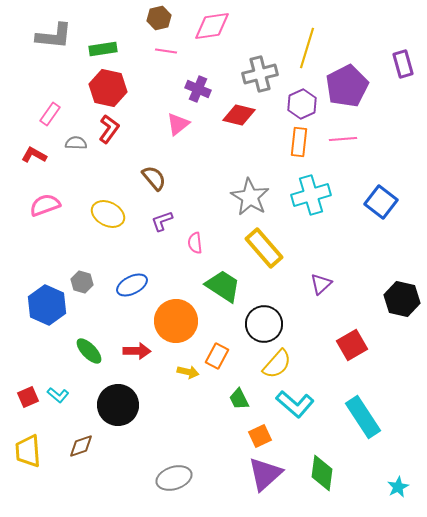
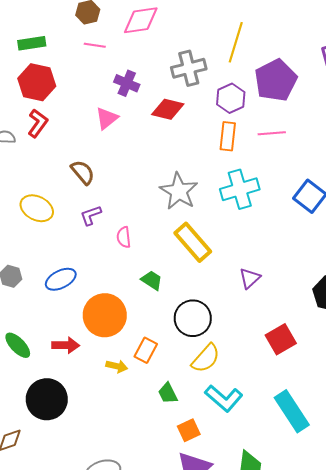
green trapezoid: (223, 286) -> (152, 280), size x0.6

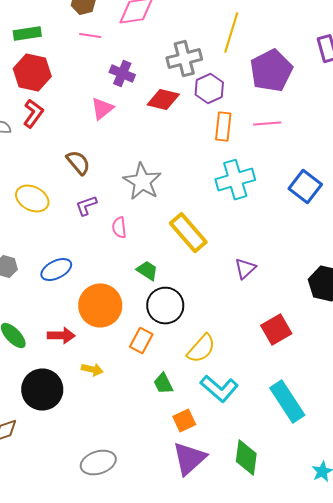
purple hexagon: (231, 98) -> (209, 89), moved
gray star: (179, 191) -> (142, 182), moved
black circle: (193, 318) -> (165, 306), moved
yellow arrow: (117, 366) -> (92, 370), moved

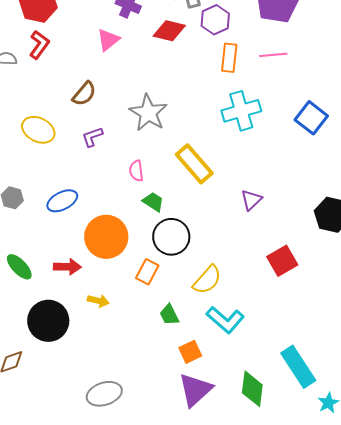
brown semicircle: (78, 163) -> (84, 94), turned 80
pink semicircle: (119, 228) -> (136, 171), moved
cyan rectangle: (287, 402) -> (298, 367), moved

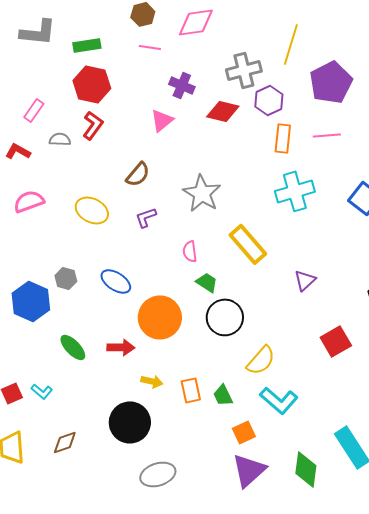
blue ellipse: (62, 201) -> (116, 281), turned 60
orange rectangle: (147, 272) -> (191, 390), moved, turned -40
black circle: (48, 321) -> (130, 422), moved

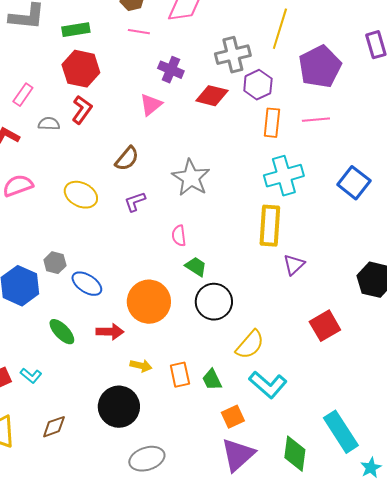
yellow rectangle: (248, 244) -> (270, 226), moved, turned 45
blue ellipse: (116, 281) -> (87, 284), moved

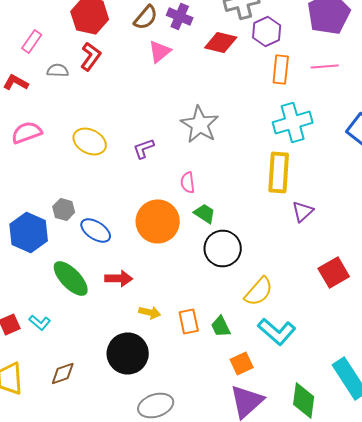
brown semicircle: (127, 159) -> (146, 18), moved
orange circle: (149, 302) -> (158, 222), moved
green ellipse: (62, 332) -> (71, 278), size x1.4

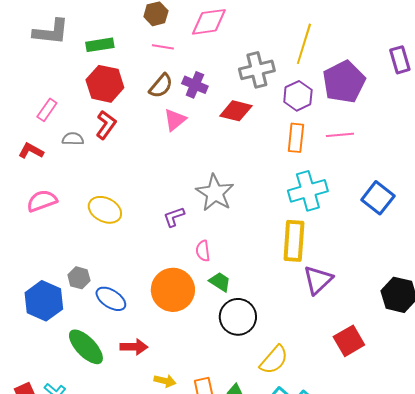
purple hexagon: (267, 32) -> (298, 96), moved
purple L-shape: (144, 148) -> (174, 217), moved
purple triangle: (303, 212) -> (318, 280), size x1.4

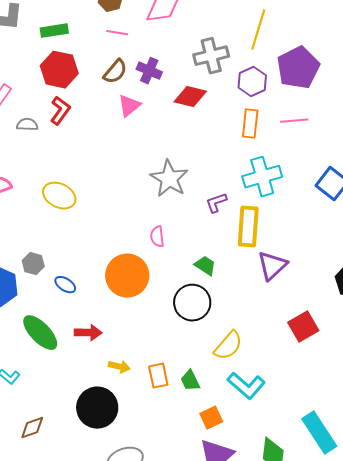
purple L-shape: (174, 217) -> (216, 203), moved
green trapezoid: (220, 282) -> (205, 266), moved
blue ellipse: (111, 299) -> (65, 285), size x0.7

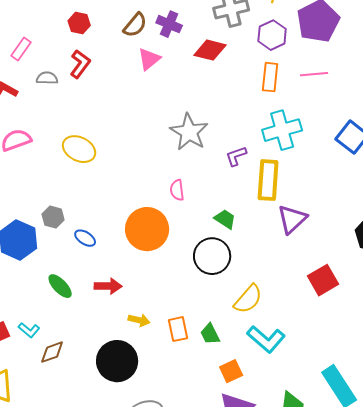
red hexagon: (59, 70) -> (79, 23), size x0.6
green ellipse: (40, 333) -> (60, 286), size x0.7
brown diamond: (32, 428) -> (52, 352), moved

